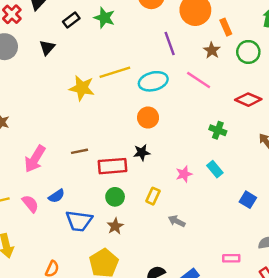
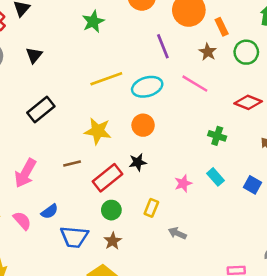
green star: (104, 18) -> (93, 22), turned 30
black rectangle: (71, 20) -> (41, 109), moved, size x1.5
yellow star: (82, 88) -> (98, 131), moved
red rectangle: (113, 166) -> (107, 178), turned -32
blue square: (248, 200) -> (253, 185), moved

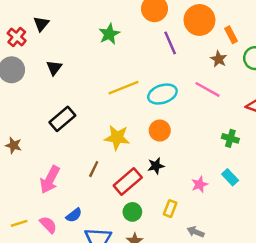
purple line: (163, 46) -> (170, 43), moved
brown line: (72, 163) -> (94, 169), turned -49

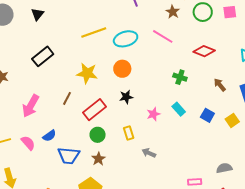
black star: (156, 166) -> (126, 97), moved
yellow rectangle: (170, 209) -> (129, 133), turned -40

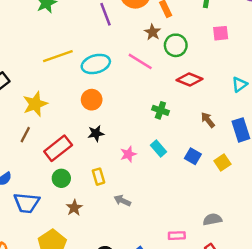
green circle: (203, 12) -> (176, 45), moved
yellow star: (87, 73) -> (35, 104), moved, turned -30
brown star: (98, 159) -> (74, 208), moved

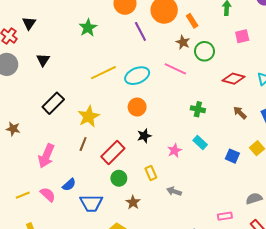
red diamond: (190, 79) -> (234, 79), moved
blue square: (193, 156) -> (232, 156), moved

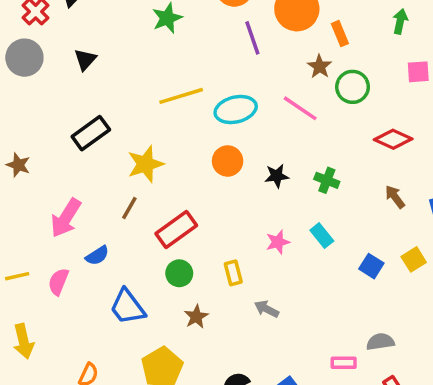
black star: (144, 136) -> (277, 176), moved
blue semicircle: (69, 185) -> (97, 256), moved
pink semicircle: (48, 194) -> (58, 282), turned -119
gray semicircle: (254, 199) -> (380, 342), moved
blue trapezoid: (91, 203) -> (128, 307), turned 45

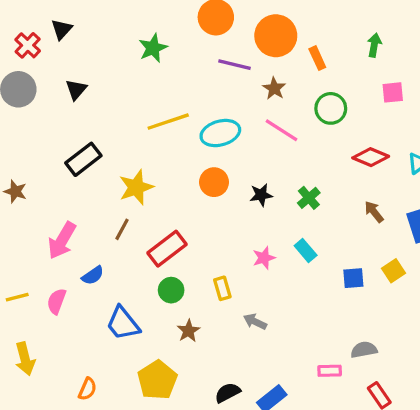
purple line: (252, 38) -> (234, 65), turned -56
brown star: (320, 67) -> (274, 88), moved
green cross: (327, 180) -> (309, 198), turned 30
blue square: (371, 266) -> (353, 278), turned -35

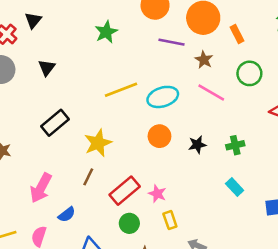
green cross: (309, 198) -> (235, 145), turned 30
pink star: (264, 258) -> (157, 194), moved, turned -30

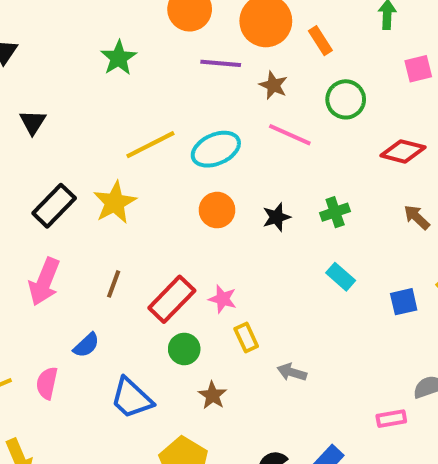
yellow star: (98, 143) -> (115, 203), moved
pink arrow: (41, 188) -> (44, 282), moved

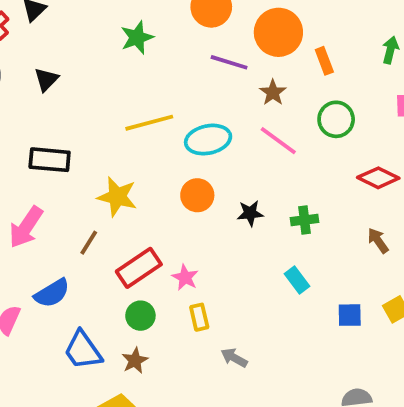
yellow star: (115, 203) -> (117, 197), moved, turned 30
black rectangle: (54, 206) -> (50, 160), turned 39
blue semicircle: (86, 345) -> (52, 293), size x1.4
brown star: (213, 395) -> (135, 361), moved

